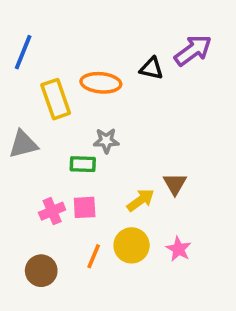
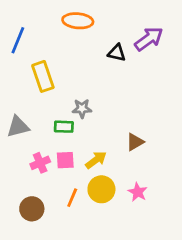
orange ellipse: (101, 83) -> (78, 21), moved
gray triangle: (23, 144) -> (18, 127), moved
brown triangle: (175, 184) -> (135, 142), turned 30
yellow arrow: (141, 200) -> (96, 160), moved

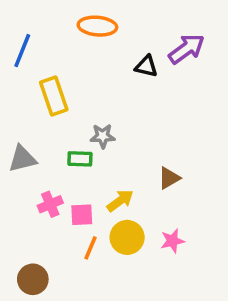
pink square: (65, 160) -> (82, 215), moved
pink star: (138, 192) -> (172, 241), turned 30
brown circle: (32, 209) -> (33, 279), moved

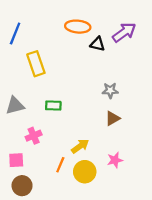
orange ellipse: (97, 26) -> (78, 27), moved
gray star: (103, 136) -> (110, 90), moved
yellow arrow: (120, 201) -> (80, 146), moved
pink square: (82, 215) -> (16, 160), moved
yellow circle: (127, 237) -> (85, 172), moved

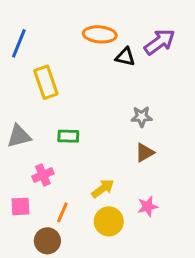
orange line: (60, 165) -> (62, 212), moved
brown circle: (22, 186) -> (47, 241), moved

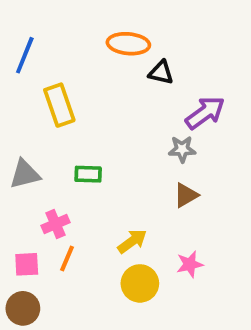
purple arrow: (160, 42) -> (205, 113), moved
orange line: (62, 212) -> (67, 259), moved
brown circle: (47, 241) -> (23, 308), moved

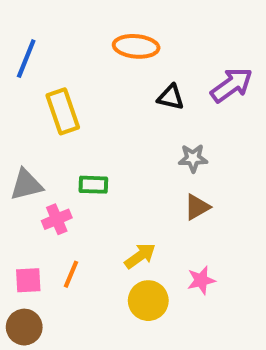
black triangle: (161, 72) -> (171, 97), moved
purple arrow: (205, 113) -> (232, 85), moved
pink cross: (55, 224) -> (57, 219), moved

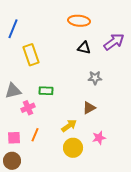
orange ellipse: (136, 46) -> (79, 21), moved
brown triangle: (197, 207) -> (89, 108), moved

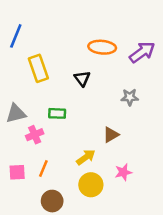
orange ellipse: (79, 21) -> (102, 47), moved
black triangle: (84, 48) -> (82, 78), moved, turned 40
gray star: (95, 78) -> (130, 97), moved
brown circle: (12, 161) -> (52, 201), moved

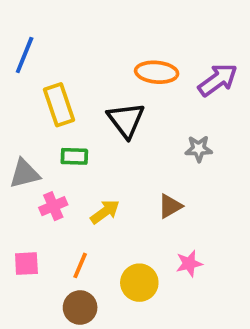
black triangle: (82, 78) -> (126, 120), size x1.5
green rectangle: (57, 113) -> (74, 156), moved
yellow arrow: (86, 157) -> (105, 212), moved
orange line: (43, 168) -> (80, 265), moved

